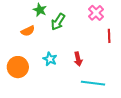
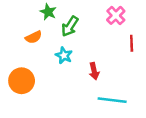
cyan star: (50, 59) -> (64, 55), moved

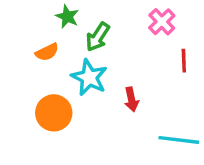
cyan star: (64, 55) -> (89, 77), size x1.5
orange circle: (22, 81) -> (54, 113), moved
cyan line: (112, 100) -> (179, 140), moved

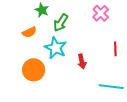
red line: (184, 61) -> (115, 49), moved

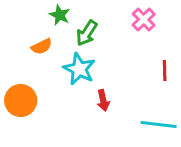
red arrow: (82, 61) -> (103, 100), moved
orange circle: (34, 70) -> (21, 100), moved

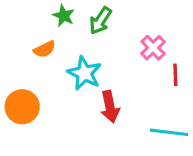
pink cross: (144, 19) -> (153, 48), moved
green arrow: (87, 33) -> (100, 21), moved
red arrow: (103, 100) -> (110, 107), size x1.4

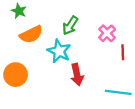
green star: (64, 16) -> (19, 11), moved
green arrow: (100, 21) -> (70, 25), moved
orange semicircle: (45, 49) -> (31, 34), size x1.5

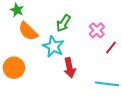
orange semicircle: (31, 34) -> (28, 31), turned 70
red line: (123, 52) -> (111, 47), turned 40

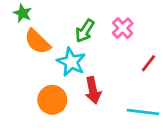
pink cross: (97, 30) -> (123, 28), moved
orange circle: (14, 68) -> (52, 100), moved

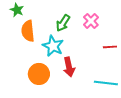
orange semicircle: (37, 42) -> (28, 31), turned 40
red line: (148, 63) -> (110, 47), turned 48

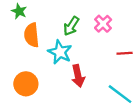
orange circle: (39, 74) -> (26, 84), moved
cyan line: (106, 83) -> (120, 94), turned 30

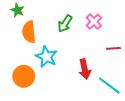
cyan star: (60, 52) -> (46, 57), moved
red arrow: (78, 76) -> (85, 69), moved

